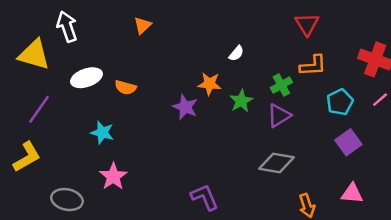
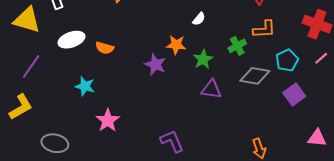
purple triangle: (279, 115) -> (211, 89), moved, turned 40
gray diamond: (277, 163) -> (255, 76), moved
pink star: (113, 176) -> (108, 120), moved
pink triangle: (352, 193) -> (317, 138), moved

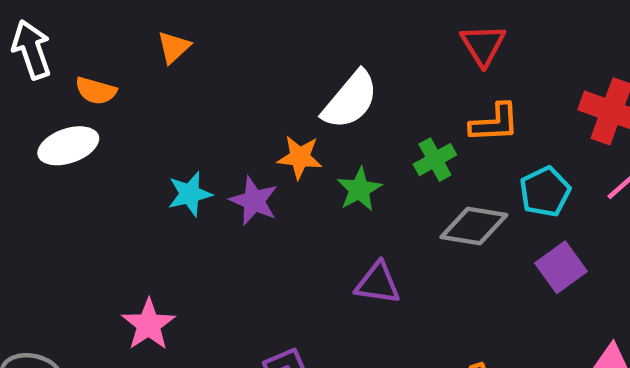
white semicircle: (199, 19) -> (350, 100), size x2.0
orange semicircle: (105, 48) -> (96, 91), moved
cyan star: (85, 86) -> (190, 194), moved, turned -30
purple triangle: (211, 89) -> (378, 283), moved

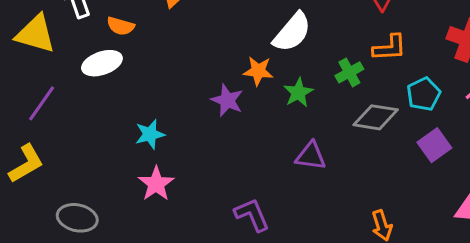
cyan star: (190, 194) -> (150, 134), moved

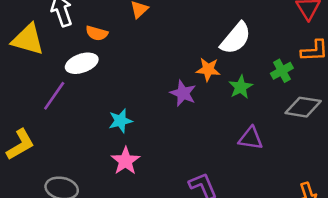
purple line: (42, 103) -> (54, 96), moved

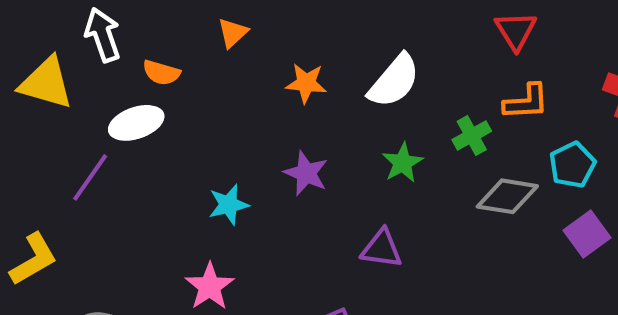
orange star: (208, 69) -> (306, 83), moved
cyan star: (120, 121) -> (228, 205), moved
purple triangle: (251, 138) -> (382, 249), moved

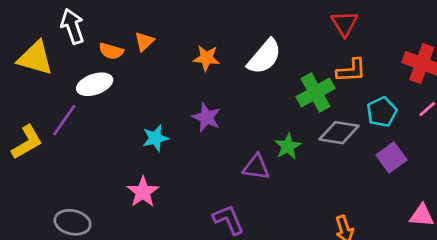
orange triangle: (233, 33) -> (144, 41), moved
green cross: (472, 135) -> (315, 93), size x1.5
green star: (403, 163) -> (288, 146), moved
yellow L-shape: (33, 259) -> (27, 142), moved

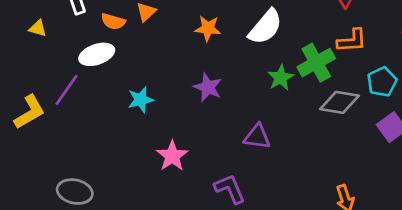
yellow triangle: (35, 58) -> (38, 28), size x0.5
cyan star: (155, 138) -> (141, 100), moved
green star: (288, 146) -> (281, 78), moved
pink star: (143, 192) -> (172, 156), moved

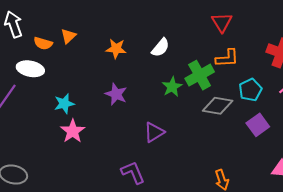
white semicircle: (265, 27) -> (160, 48), size x0.7
white ellipse: (97, 54) -> (30, 69), turned 30
purple triangle: (257, 137) -> (154, 132), turned -40
pink star: (172, 156) -> (73, 131), moved

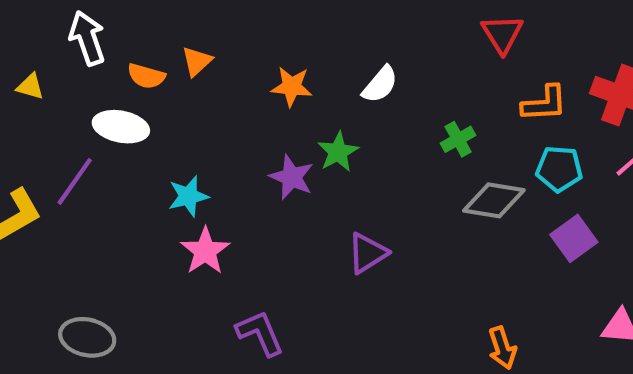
orange L-shape: (227, 58) -> (544, 103), moved
green cross: (200, 75) -> (458, 139), size x0.6
green star: (172, 87) -> (338, 152), moved
cyan pentagon: (250, 90) -> (559, 169), turned 30
purple L-shape: (133, 172) -> (260, 333), moved

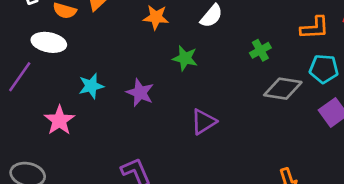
green star: (338, 152) -> (185, 58), turned -30
purple star: (292, 177) -> (140, 93), moved
pink star: (205, 251) -> (59, 120), moved

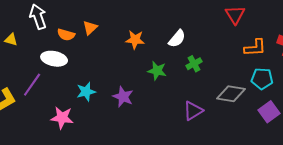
green cross: (260, 50) -> (194, 64), moved
pink star: (59, 120) -> (62, 118), turned -30
purple triangle: (204, 122) -> (193, 111), moved

